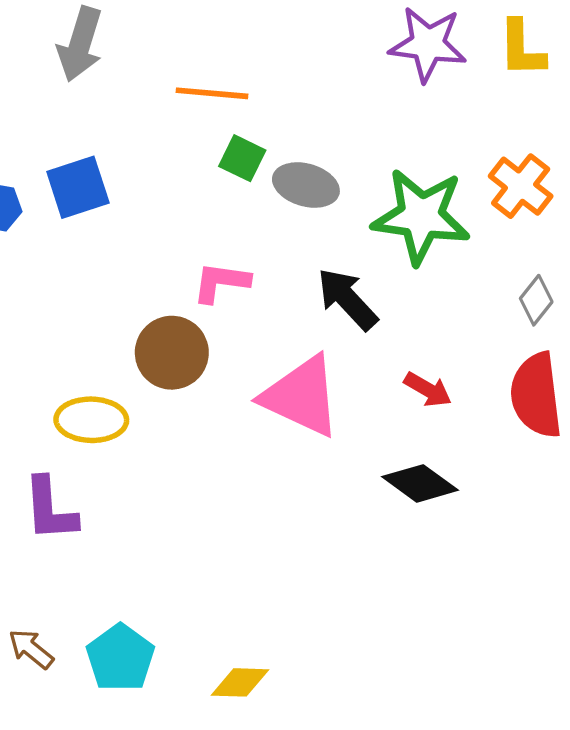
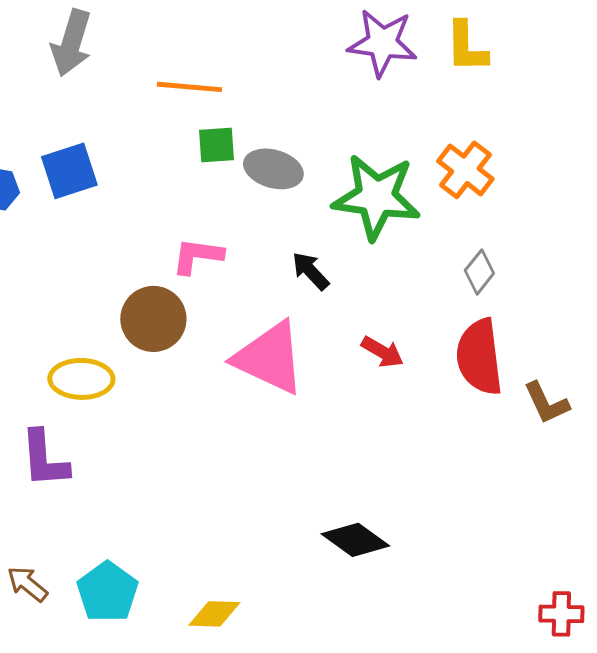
green square: (242, 158) -> (216, 145), turned -30
black arrow: (347, 299) -> (310, 271), size x0.7
black diamond: (420, 483) -> (355, 540), moved

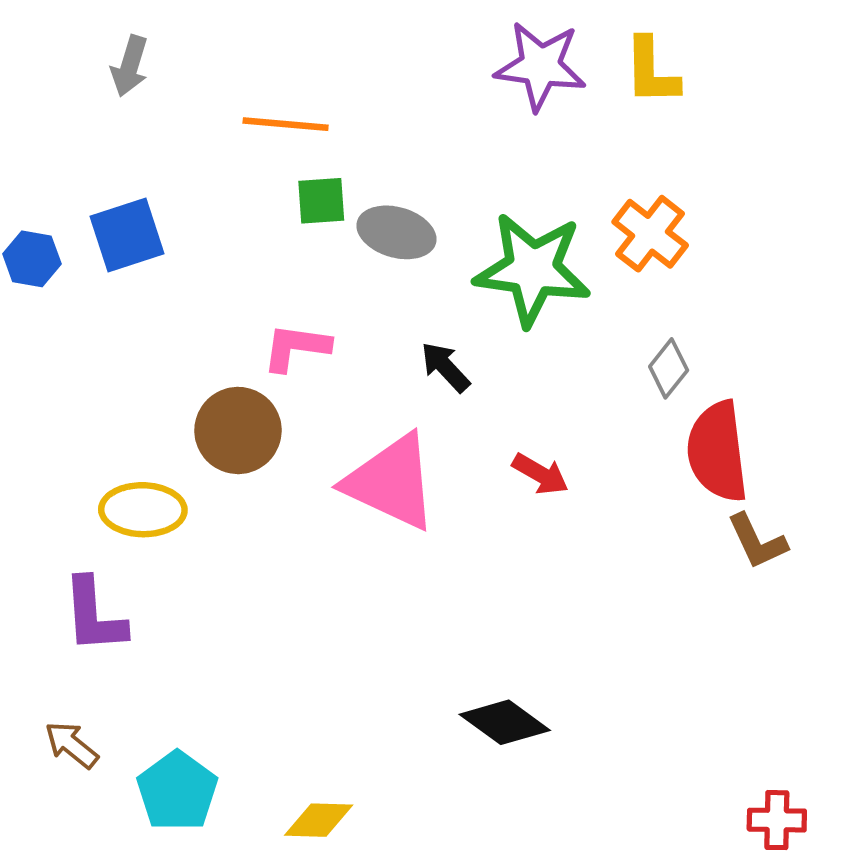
gray arrow: (71, 43) -> (130, 66), size x0.7
red semicircle: (479, 357) -> (717, 452), moved
brown arrow: (27, 584) -> (72, 745), moved

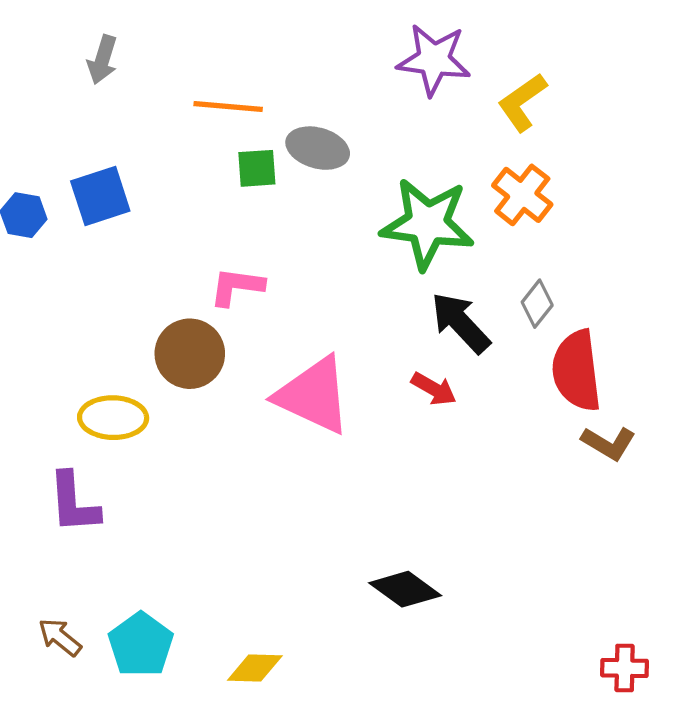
yellow L-shape: (651, 71) -> (522, 102), moved, turned 56
gray ellipse: (396, 232) -> (318, 148), moved
black arrow: (445, 367) -> (460, 323), moved, size x1.5
brown L-shape: (757, 541) -> (609, 443), turned -34
brown arrow: (72, 745) -> (60, 637), moved

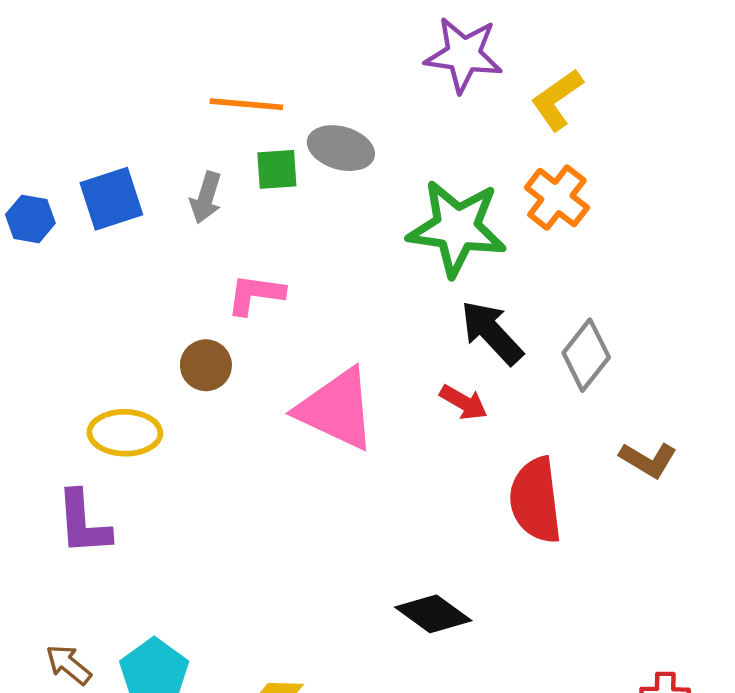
gray arrow: (102, 60) -> (206, 198), moved
gray diamond: (537, 304) -> (586, 355), moved, size x1.4
brown circle: (190, 354) -> (206, 365), size x0.7
red semicircle: (577, 371) -> (536, 500), moved

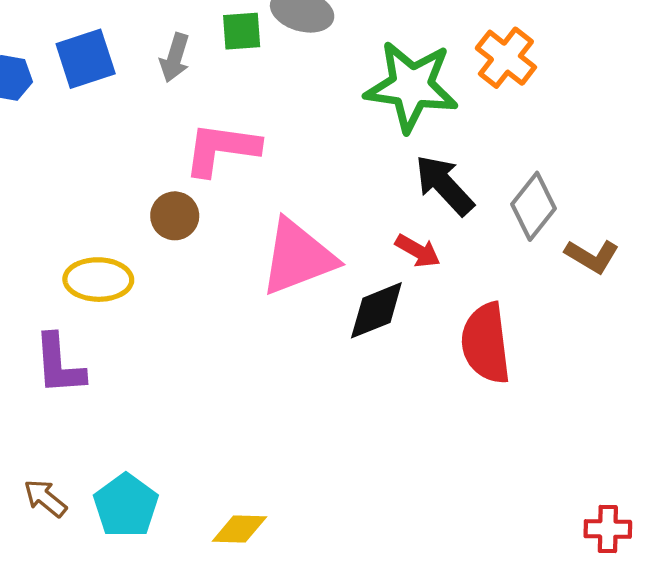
pink L-shape: (255, 294) -> (221, 149), size x1.4
pink triangle: (336, 409) -> (298, 257), turned -46
brown L-shape: (648, 460) -> (592, 256), moved
black diamond: (433, 614) -> (376, 310), moved, turned -58

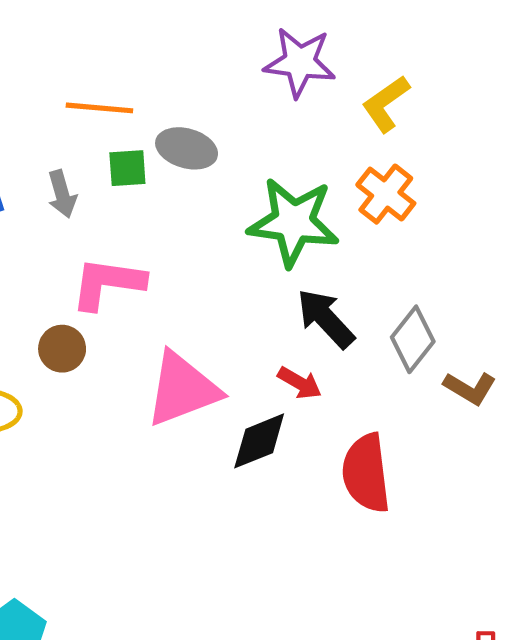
gray arrow: (175, 58) -> (62, 194), turned -33

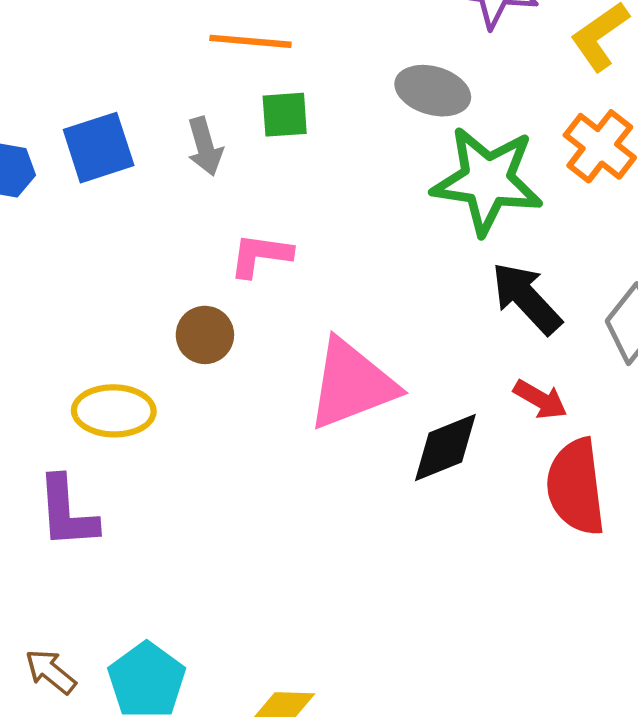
gray ellipse: (187, 148) -> (433, 91), moved
pink L-shape: (108, 283) -> (261, 255), size x0.7
red arrow: (300, 383) -> (540, 399), moved

